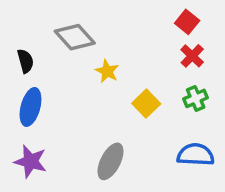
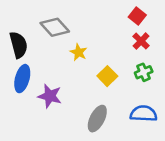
black semicircle: (25, 61) -> (19, 45), size x1.5
purple star: (31, 161) -> (50, 96), moved
gray ellipse: (110, 161) -> (97, 119), moved

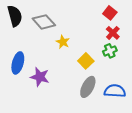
black semicircle: (19, 45) -> (15, 16), moved
green cross: (144, 72) -> (110, 51), moved
gray ellipse: (97, 119) -> (88, 87), moved

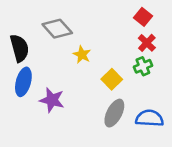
black semicircle: (15, 16) -> (19, 48), moved

